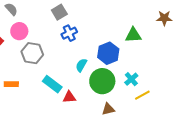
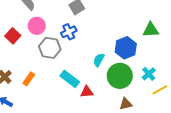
blue cross: (69, 33) -> (69, 32), moved
orange rectangle: (11, 84) -> (29, 79), turned -56

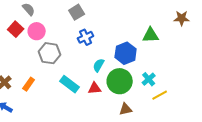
blue cross: (69, 32) -> (86, 37), moved
red square: (13, 36) -> (16, 29), moved
red triangle: (87, 92) -> (95, 88), moved

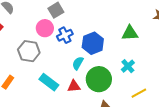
pink circle: (37, 31) -> (45, 28), moved
blue hexagon: (126, 53) -> (93, 43), moved
cyan cross: (149, 79) -> (128, 66), moved

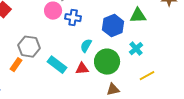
blue cross: (65, 35) -> (73, 18), turned 35
blue hexagon: (93, 43) -> (113, 26), moved
gray hexagon: (29, 51) -> (29, 47), moved

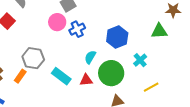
green triangle: (138, 16) -> (159, 31), moved
blue cross: (73, 18) -> (77, 29), turned -35

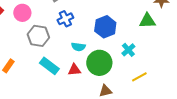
pink circle: (57, 22) -> (22, 13), moved
cyan semicircle: (90, 57) -> (78, 47), turned -112
gray hexagon: (33, 58) -> (38, 36), moved

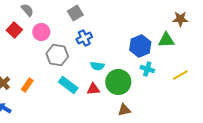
blue hexagon: (105, 27) -> (140, 46), moved
cyan cross: (128, 50) -> (147, 69), turned -32
yellow line: (139, 77) -> (180, 75), moved

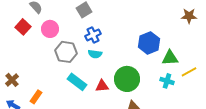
green triangle: (166, 40) -> (170, 58), moved
cyan semicircle: (97, 66) -> (95, 54), moved
cyan cross: (147, 69) -> (167, 81), moved
orange rectangle: (27, 85) -> (36, 97), moved

